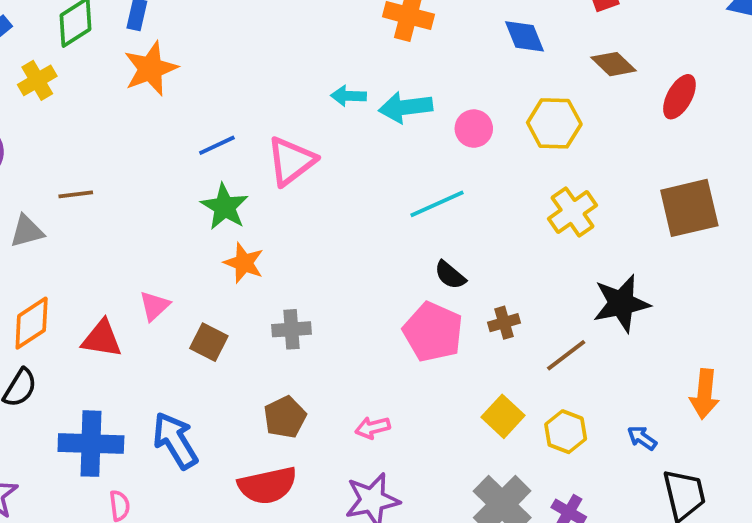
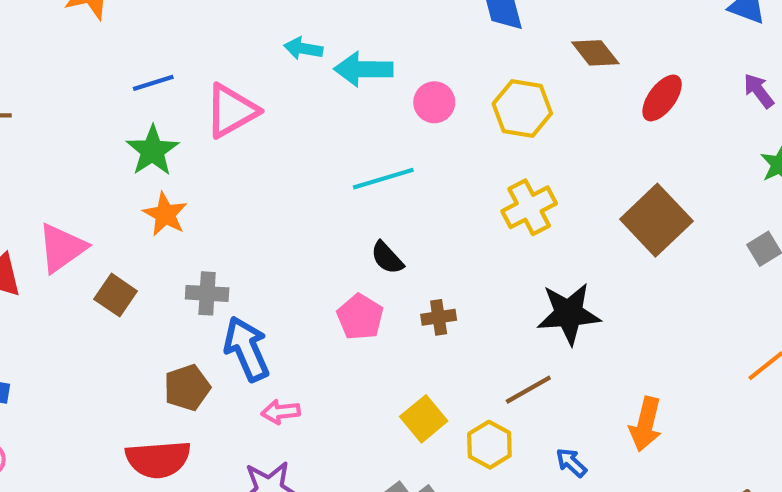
brown square: (689, 208) -> (656, 220), turned -38
pink triangle: (155, 306) -> (62, 248), size x1.5
pink pentagon: (433, 332) -> (360, 317), size x0.7
brown line: (566, 355) -> (528, 390), moved
blue arrow: (175, 440) -> (247, 349), moved

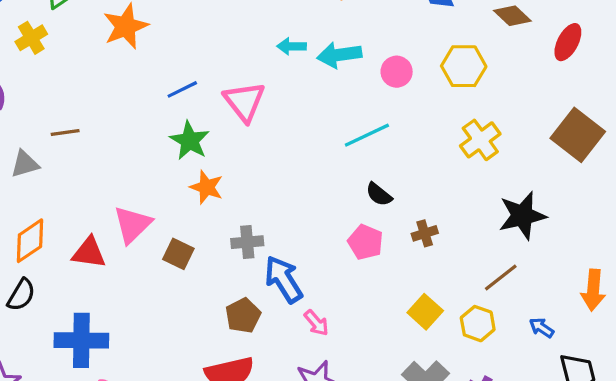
pink triangle: (231, 111) -> (244, 101), turned -30
pink arrow: (281, 412) -> (316, 323), turned -116

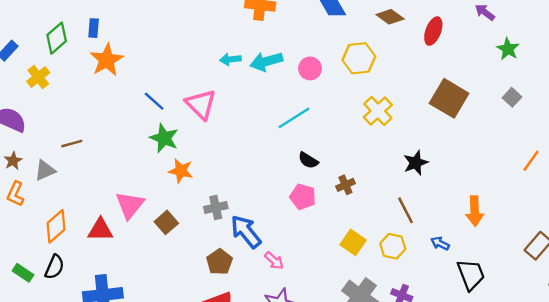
blue line: (182, 89) -> (154, 101), turned 75
black star: (522, 216) -> (416, 163), size x0.7
brown square: (178, 254) -> (166, 222), turned 30
brown line: (501, 278) -> (405, 210), turned -72

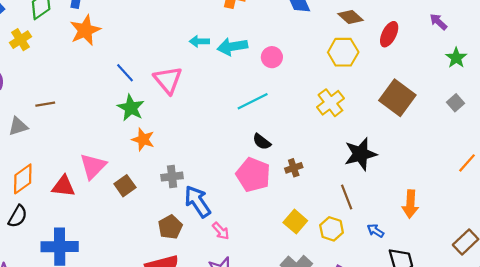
yellow hexagon: (359, 58) -> (343, 52), moved
black star: (416, 163) -> (361, 154), size x1.4
pink pentagon: (303, 197) -> (253, 175), size x1.4

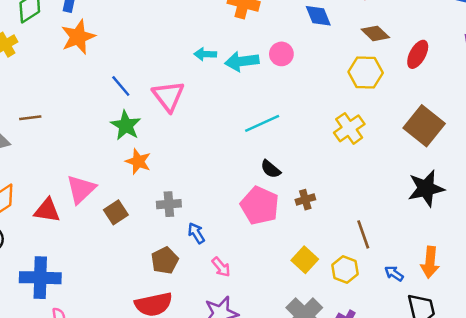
pink circle: (272, 57) -> (281, 54), moved
black star: (361, 154) -> (426, 188), moved
blue arrow: (197, 202) -> (196, 233), size x0.6
orange arrow: (410, 204) -> (430, 262), moved

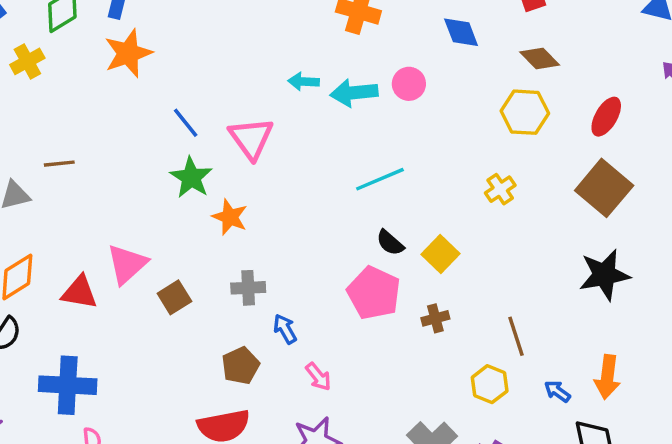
red ellipse: (418, 54) -> (606, 117), moved
yellow cross: (349, 128) -> (500, 189), size x0.7
orange star: (138, 161) -> (230, 217), moved
brown cross: (305, 200) -> (435, 318), moved
yellow square: (305, 260) -> (441, 254), moved

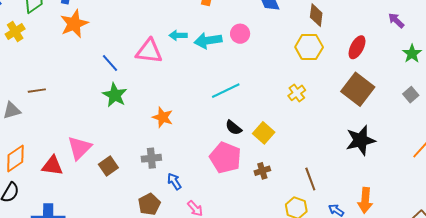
brown diamond: (540, 59) -> (316, 15), turned 55
pink triangle: (251, 138) -> (149, 51), moved, turned -44
orange star: (230, 217) -> (163, 117), moved

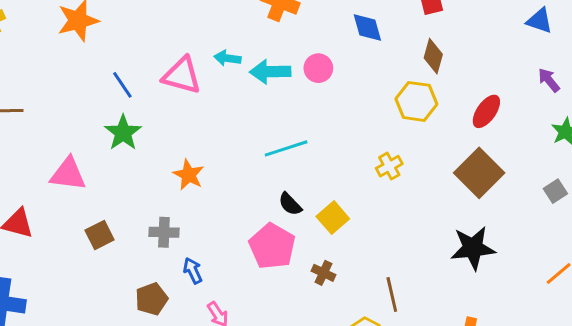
pink triangle: (79, 148) -> (68, 174), moved, turned 44
brown cross: (262, 171) -> (323, 273), turned 35

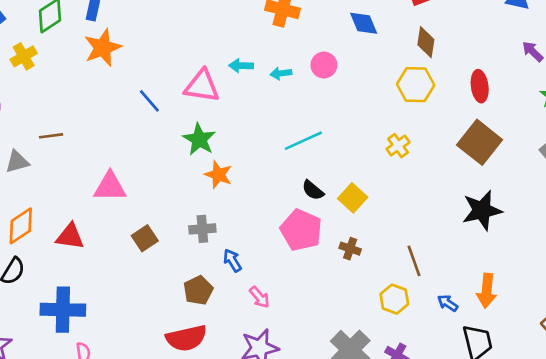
cyan arrow: (270, 72) -> (281, 73), size x0.6
red ellipse: (486, 111) -> (480, 86), turned -36
green star: (123, 133) -> (199, 139), moved

